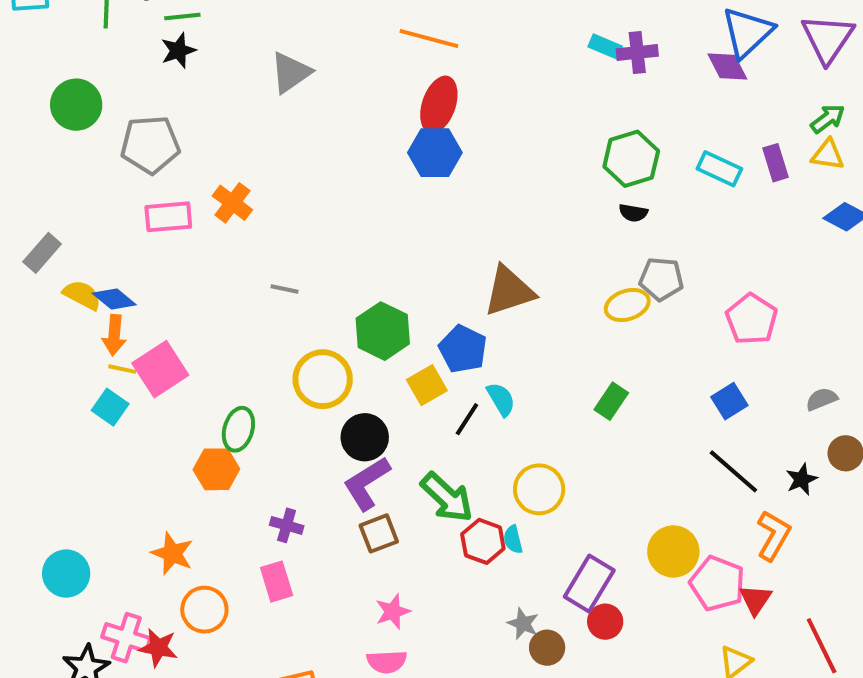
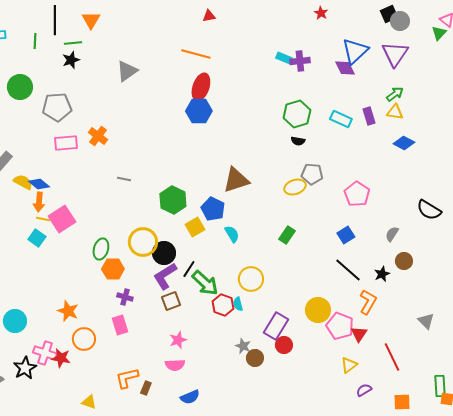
yellow circle: (323, 379) -> (143, 242), moved
gray semicircle: (822, 399) -> (392, 234), turned -35
black line: (467, 419) -> (189, 269), moved
orange hexagon: (216, 469) -> (113, 269), moved

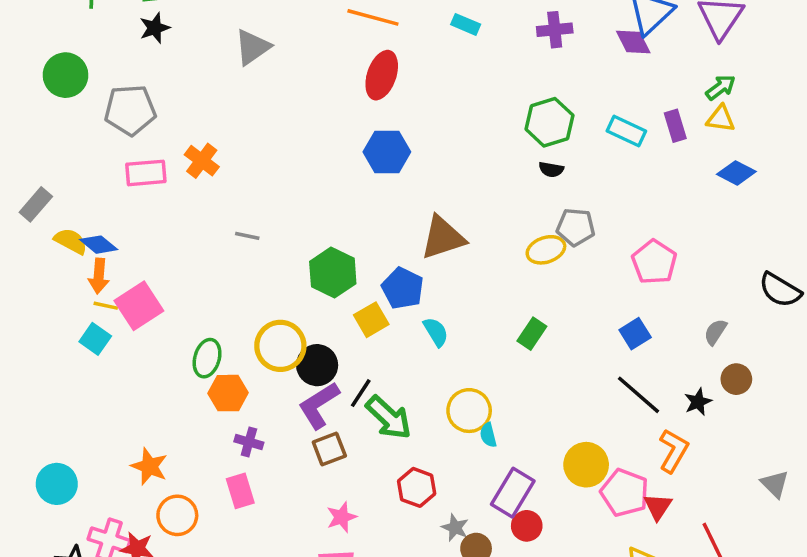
cyan rectangle: (284, 58) -> (466, 24), moved
blue hexagon: (199, 111) -> (387, 152), moved
cyan semicircle: (238, 304) -> (488, 435), moved
red hexagon: (223, 305) -> (417, 487), moved

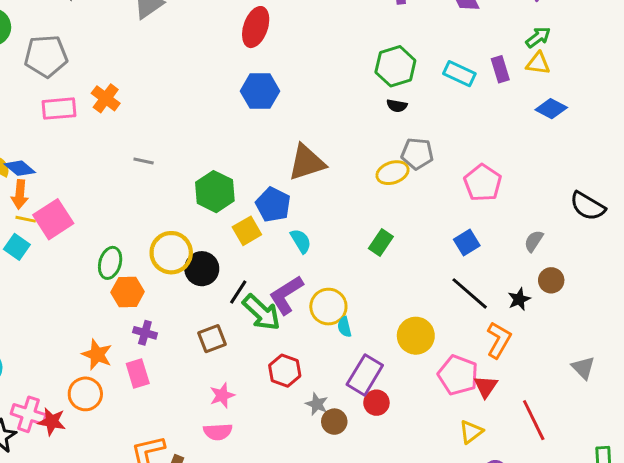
purple L-shape: (319, 405) -> (286, 295), moved
yellow circle: (586, 465) -> (416, 336), moved
orange star: (149, 466) -> (97, 355), moved

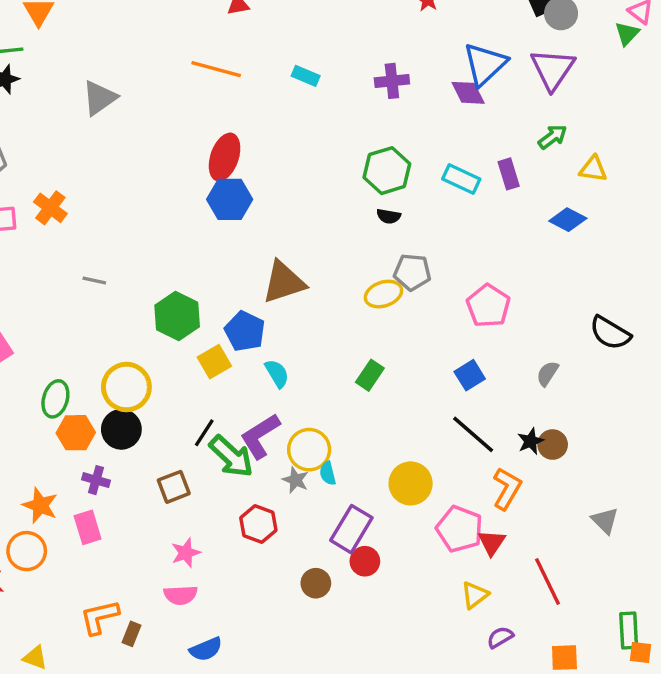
red ellipse: (256, 27) -> (225, 157), moved
yellow triangle: (538, 63) -> (593, 169), moved
black circle: (202, 269) -> (121, 429), moved
brown circle: (551, 280) -> (553, 445), moved
gray star: (317, 404) -> (296, 480), moved

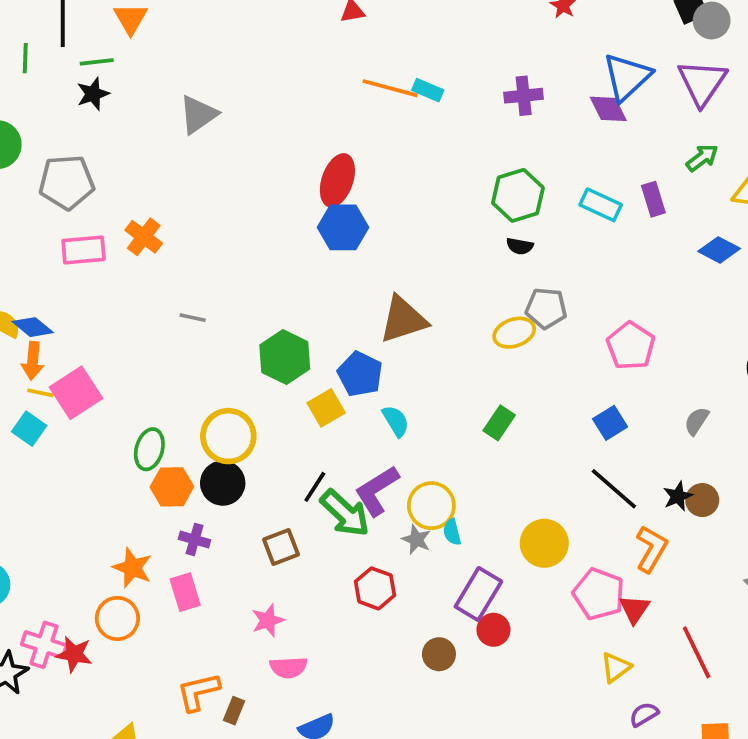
orange line: (216, 69) -> (390, 88), moved
pink star: (186, 553) -> (268, 620), moved

